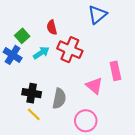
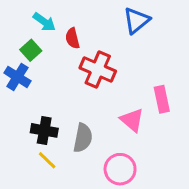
cyan arrow: (41, 53) -> (44, 22), moved, turned 70

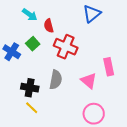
green square: (31, 50) -> (33, 44), moved
gray semicircle: (83, 138) -> (56, 80), moved
pink circle: (120, 169) -> (94, 114), moved

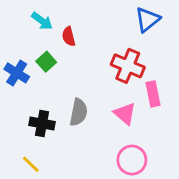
blue triangle: (92, 14) -> (147, 20), moved
red cross: (66, 47) -> (128, 66), moved
yellow line: (32, 108) -> (31, 164), moved

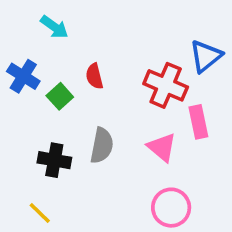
blue triangle: (147, 20) -> (206, 56), moved
red semicircle: (69, 36) -> (94, 76), moved
green square: (46, 62) -> (60, 96), moved
blue cross: (17, 73) -> (23, 76), moved

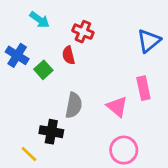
red cross: (166, 85) -> (83, 32), moved, size x0.7
black cross: (54, 160) -> (51, 132), moved

